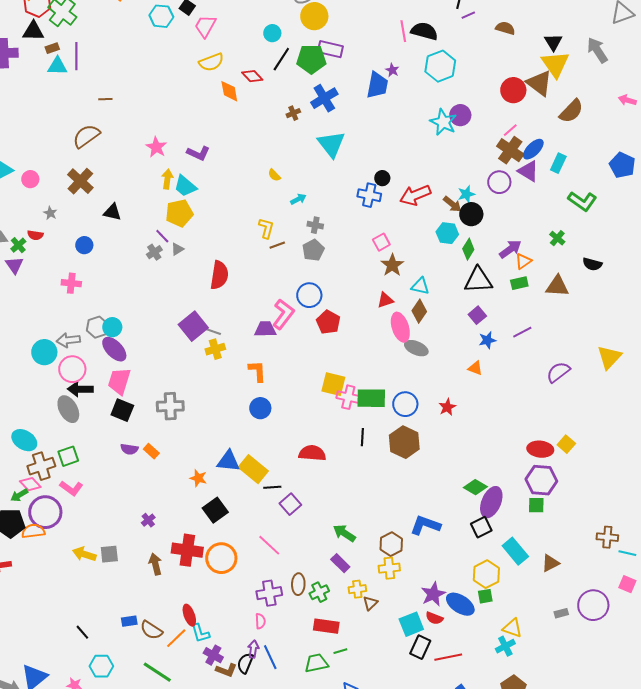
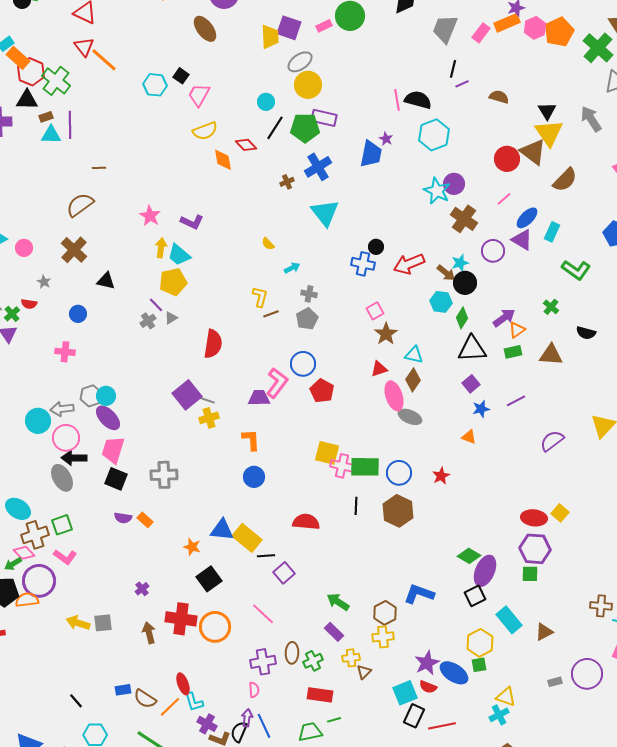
brown cross: (510, 150) -> (464, 219), moved

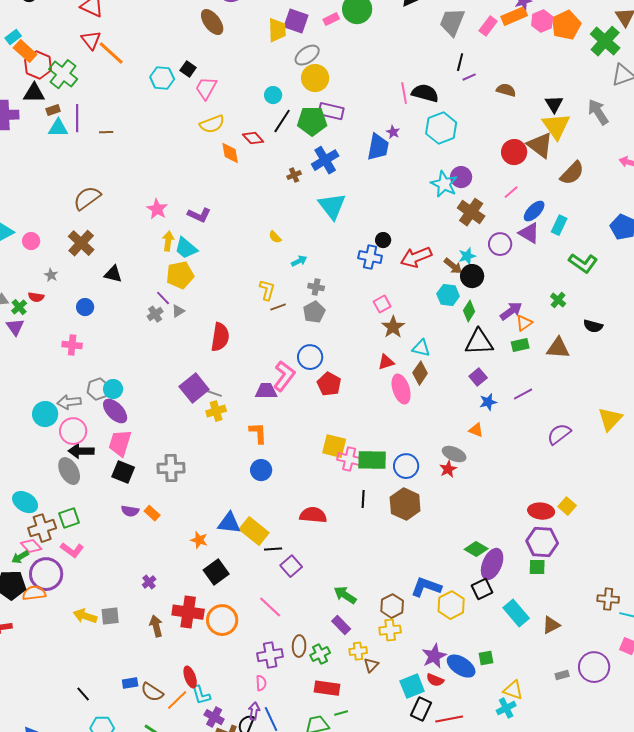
brown line: (99, 168) -> (106, 132), moved
gray ellipse: (410, 417) -> (454, 454), moved
yellow hexagon: (480, 643) -> (451, 605), moved

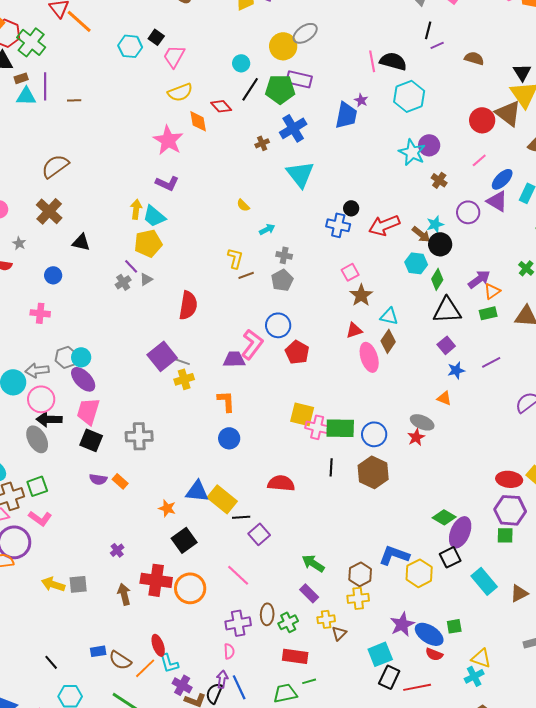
gray ellipse: (307, 55) -> (305, 33), moved
pink star: (157, 209) -> (168, 140), moved, size x1.4
brown cross: (471, 212) -> (439, 180), size x0.6
red semicircle: (435, 680) -> (434, 654), moved

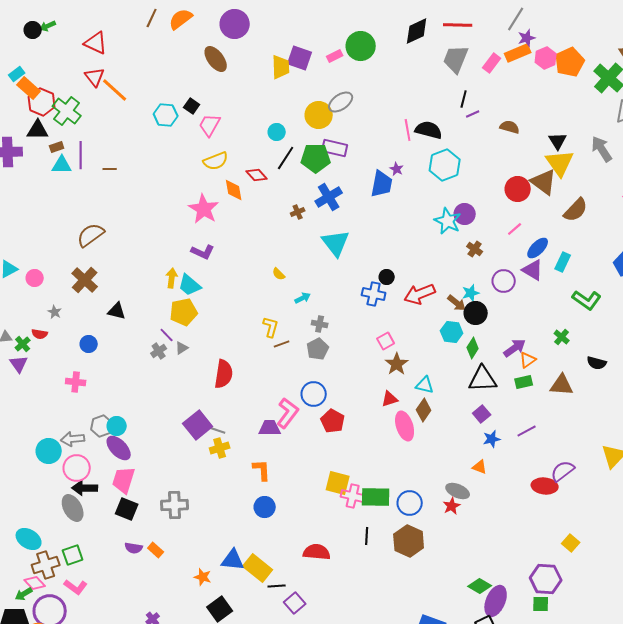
red ellipse: (509, 479) -> (545, 486), moved

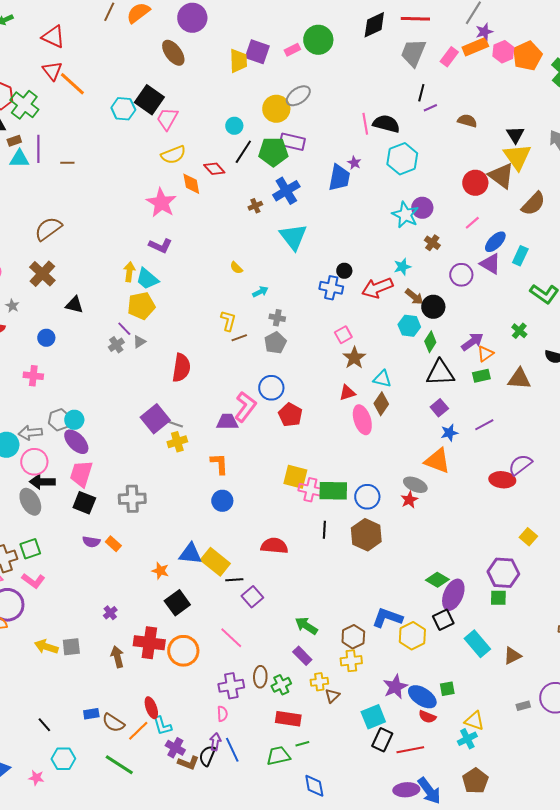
black square: (192, 106) -> (149, 100), size x1.8
cyan star: (471, 293) -> (402, 267), moved
orange triangle: (480, 467) -> (437, 461), size x1.8

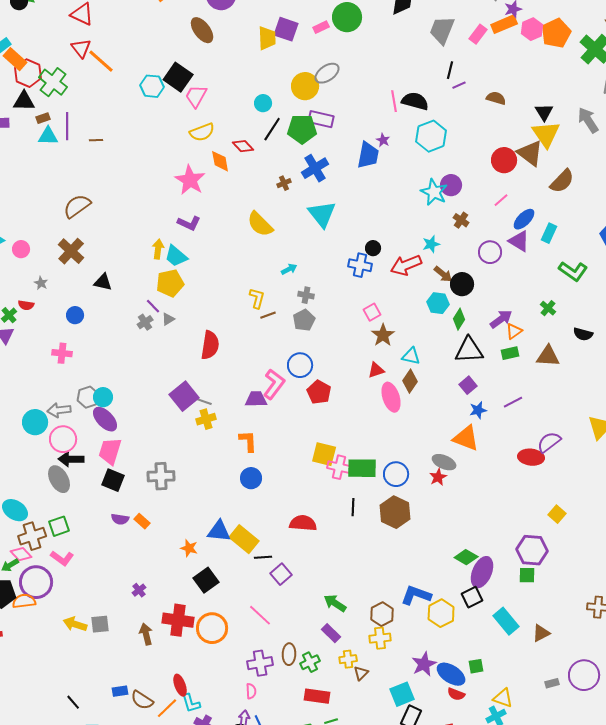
yellow semicircle: (236, 268) -> (260, 224), moved, size x2.0

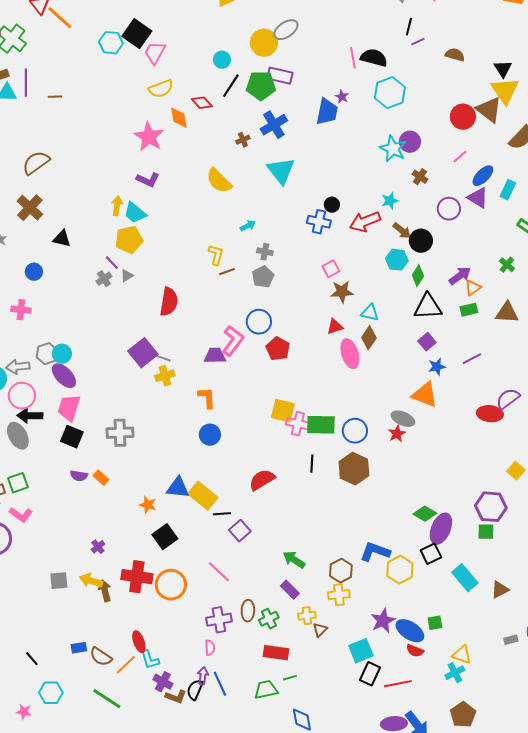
brown star: (383, 335) -> (342, 292), turned 30
red semicircle: (303, 523) -> (262, 480), turned -36
yellow arrow: (75, 624) -> (91, 581), moved

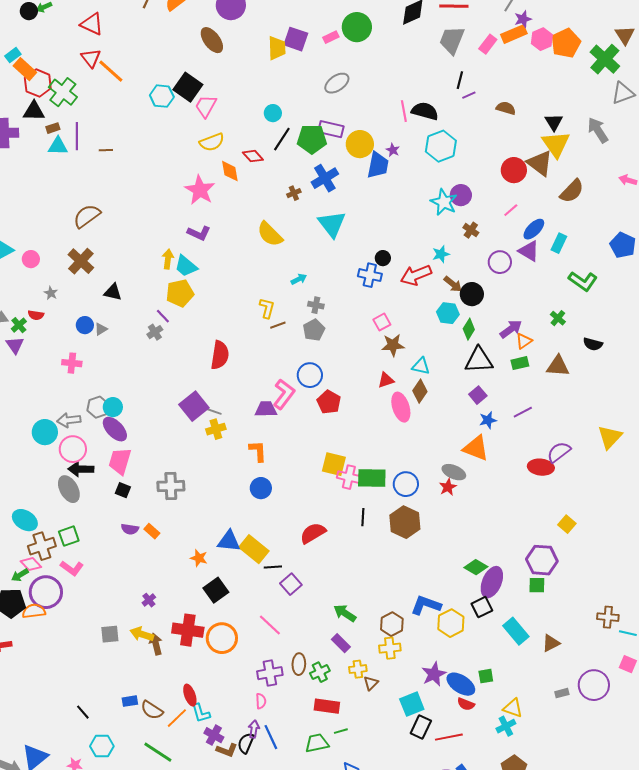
yellow circle: (264, 43) -> (360, 144), moved
gray triangle: (127, 276) -> (101, 329), moved
black square: (72, 437) -> (123, 490), size x0.7

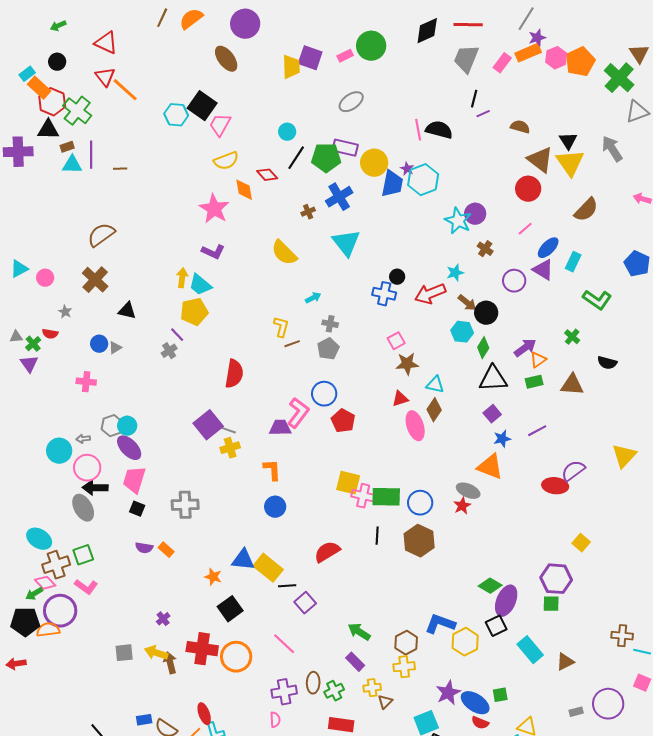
black circle: (29, 11) -> (57, 62), moved
cyan hexagon: (441, 146) -> (423, 180), moved
brown triangle: (540, 163) -> (540, 160), moved
gray arrow: (69, 420) -> (83, 439), size x0.6

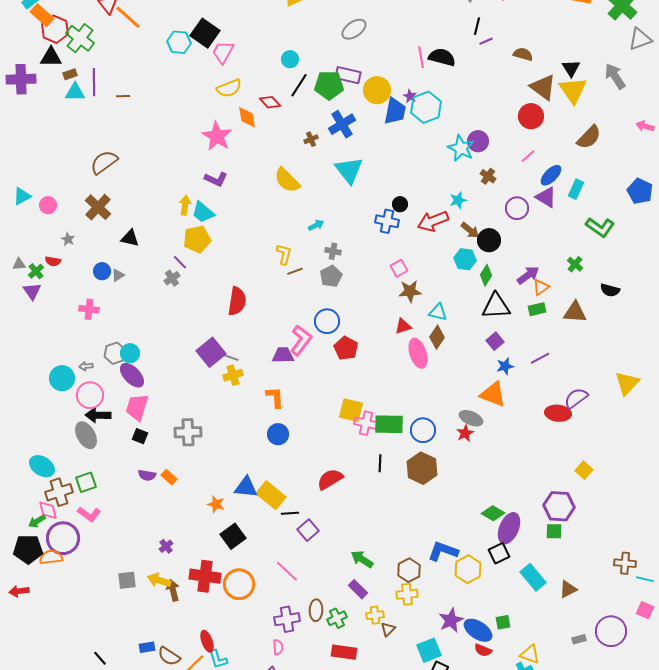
pink diamond: (45, 583) -> (48, 510), turned 30

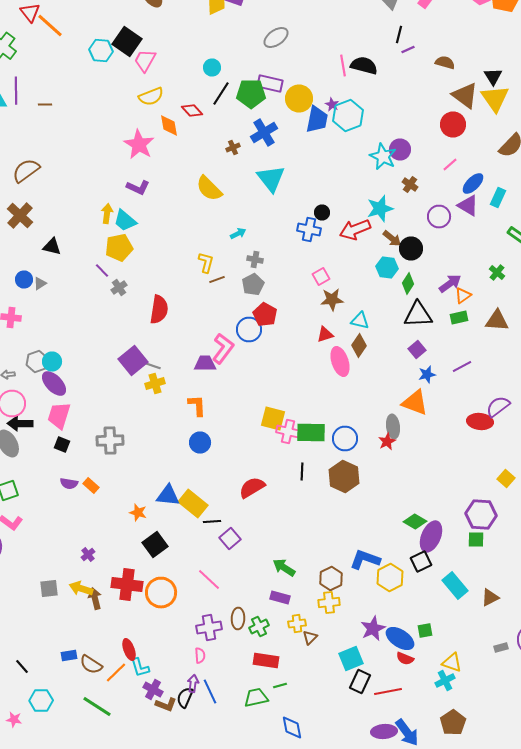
cyan star: (458, 200) -> (380, 208), size x1.5
gray cross: (172, 278) -> (119, 288), moved
red pentagon: (346, 348) -> (265, 314), moved
gray ellipse: (471, 418) -> (393, 426), turned 60
purple rectangle: (358, 589) -> (280, 598), turned -30

